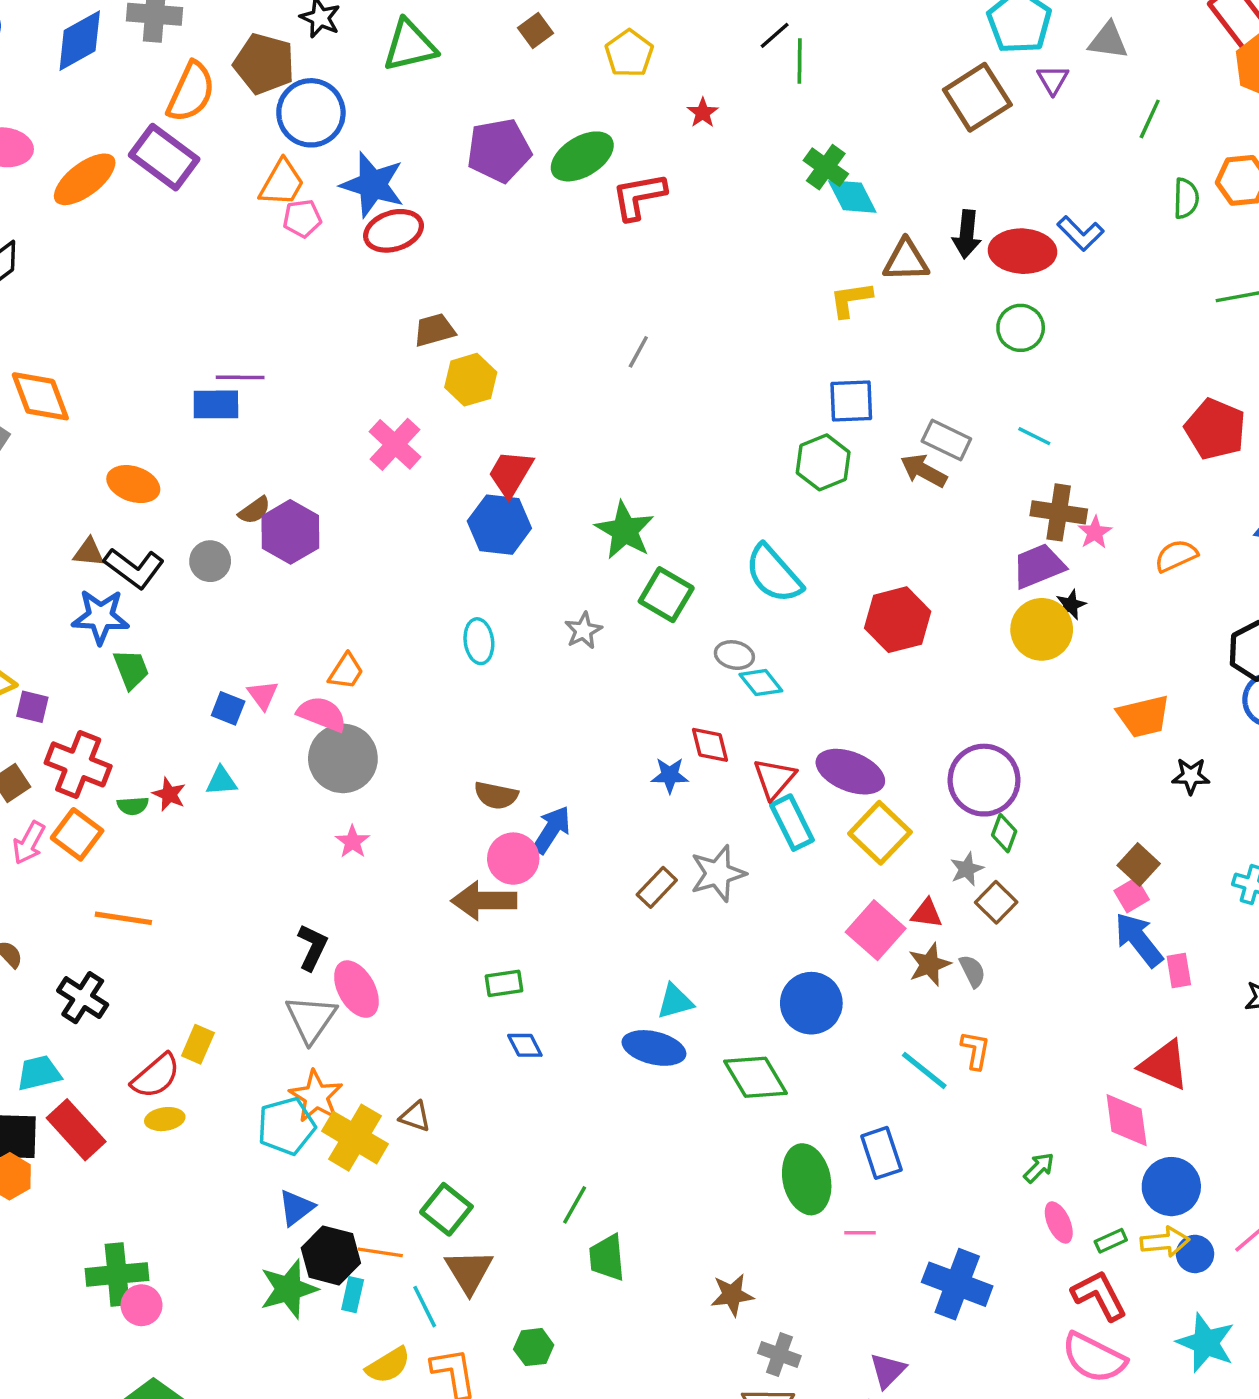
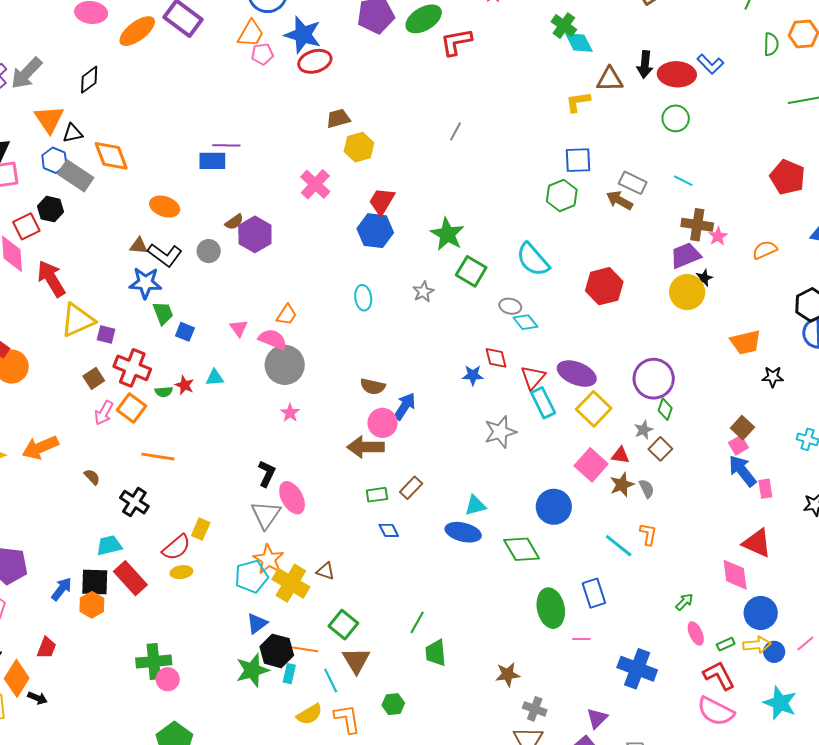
blue square: (228, 708) -> (185, 332), moved
brown rectangle: (657, 887) -> (411, 488), moved

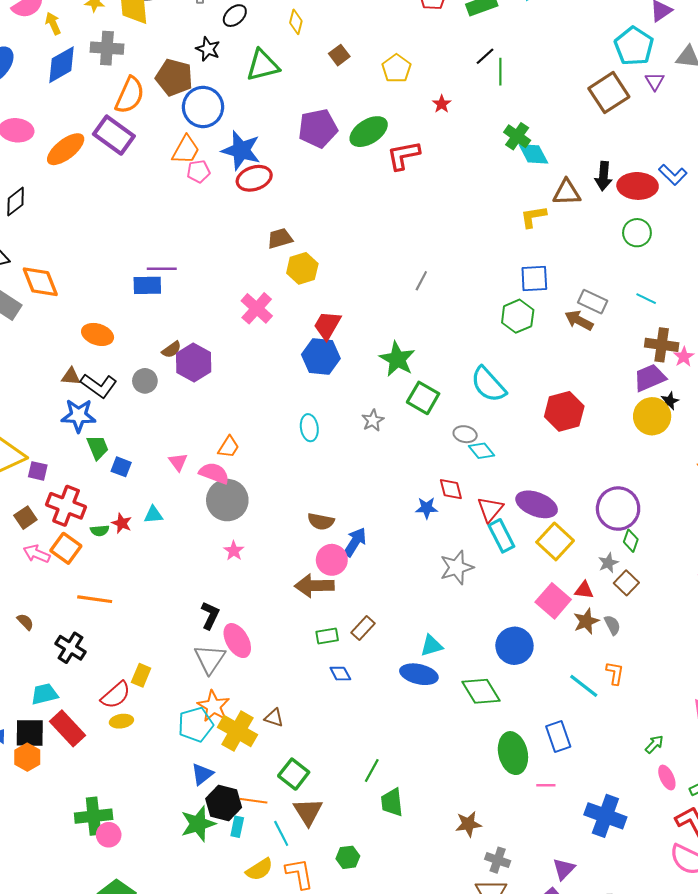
gray line: (456, 131) -> (421, 281), moved
pink arrow: (104, 413) -> (37, 554), turned 85

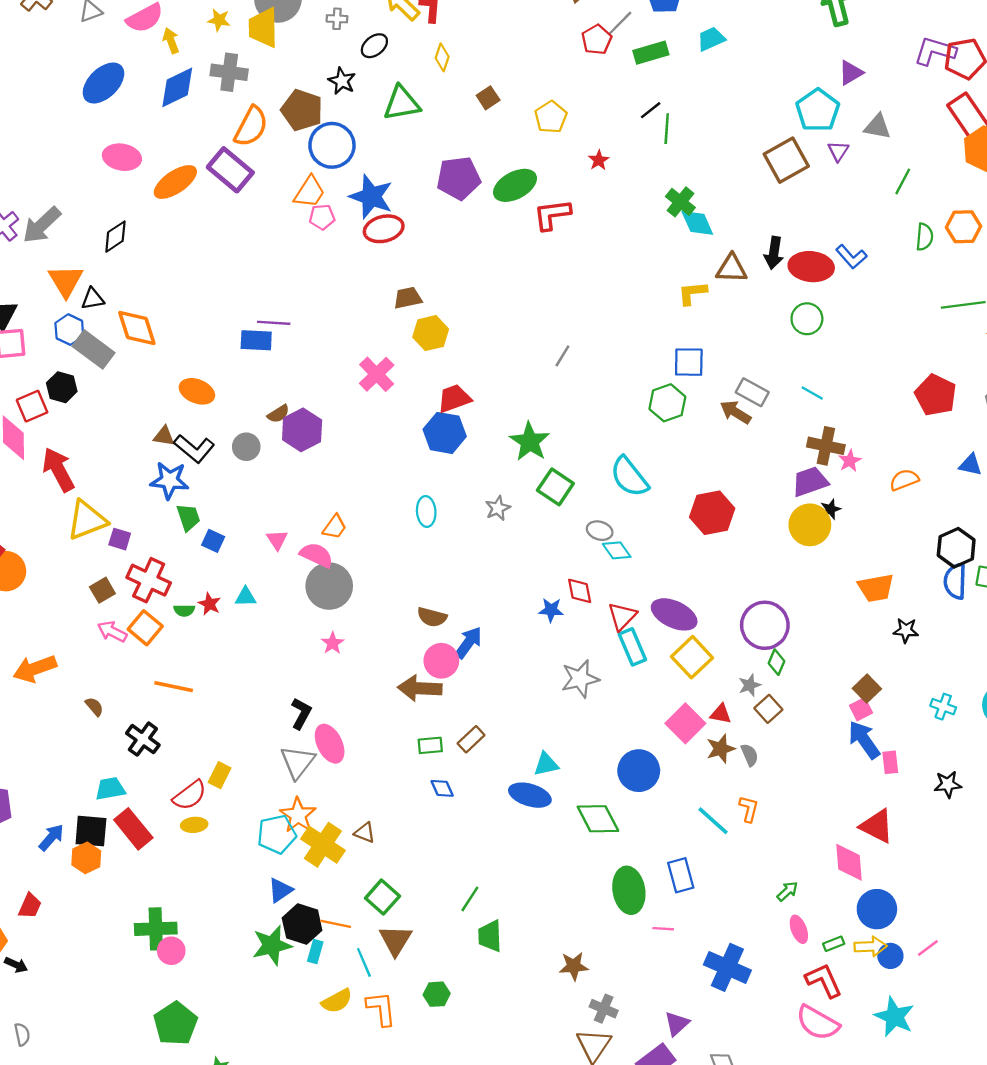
red trapezoid: (327, 325) -> (454, 398), turned 36

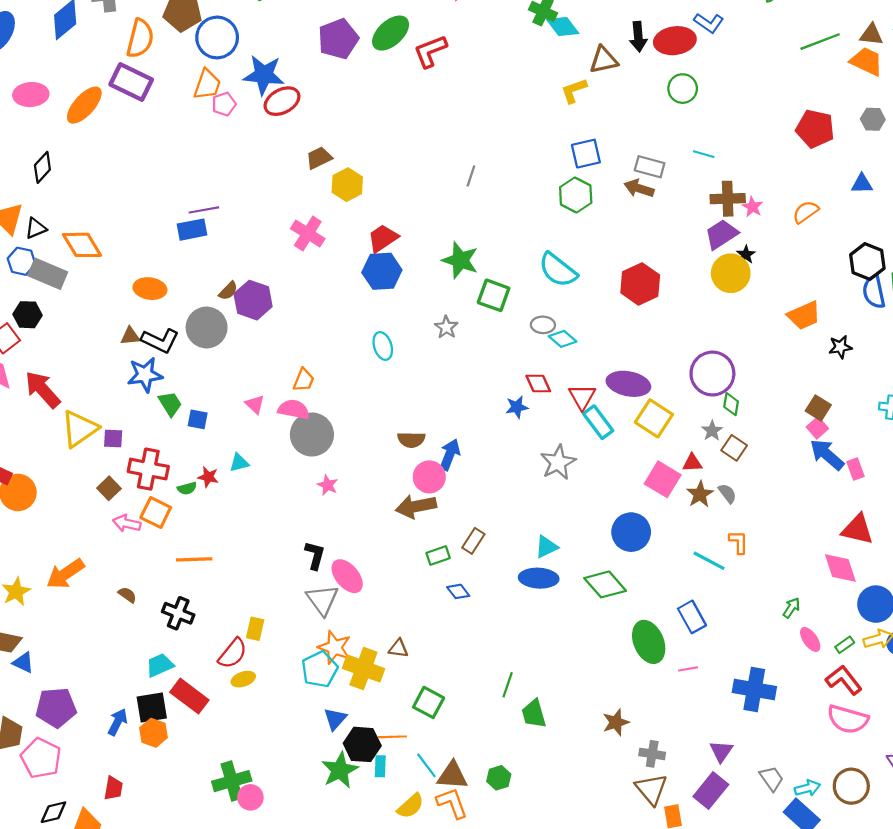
gray circle: (246, 447) -> (207, 327), size x1.6
brown triangle: (395, 940) -> (452, 776), moved, turned -44

